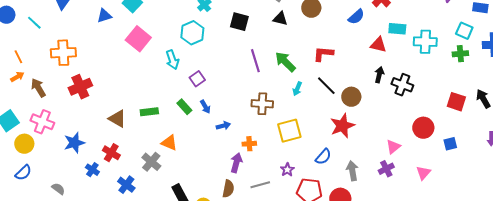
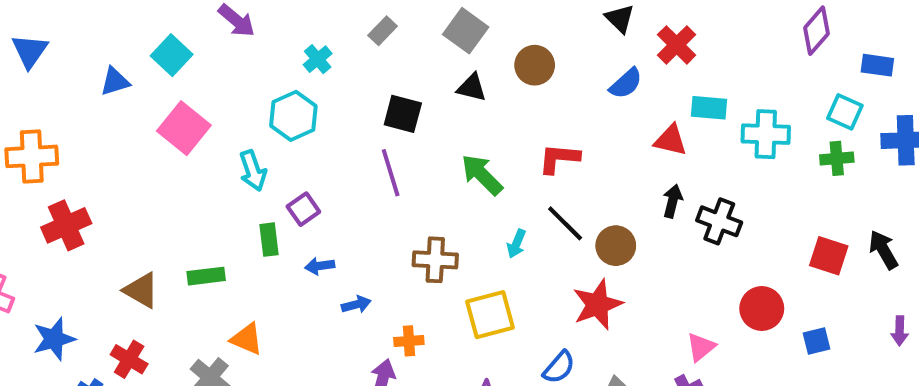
black square: (239, 22) -> (403, 114), moved
purple line: (255, 61) -> (391, 173), moved
cyan arrow: (297, 89) -> (516, 244), moved
green rectangle: (184, 107) -> (269, 240), moved, turned 35
blue arrow: (205, 107) -> (320, 266), turned 112

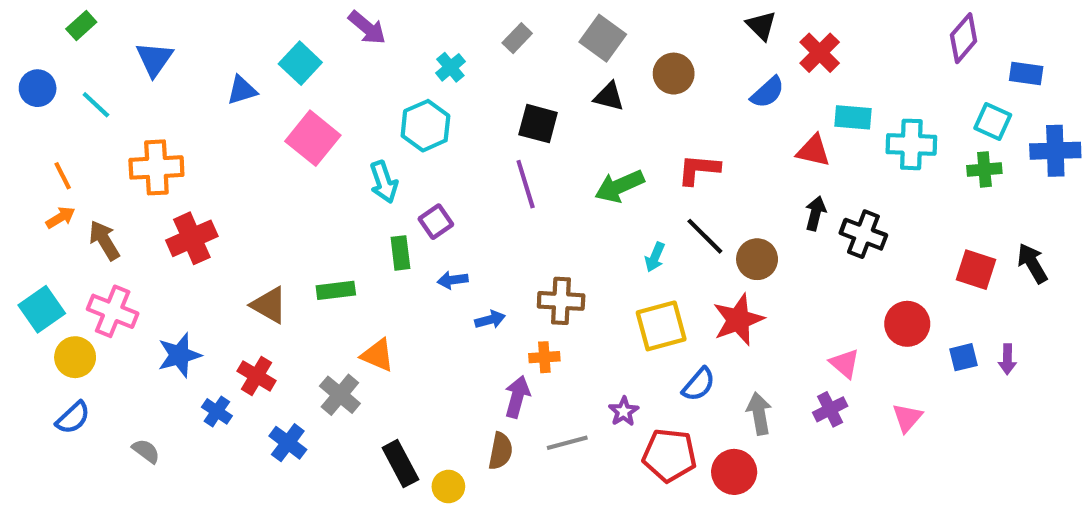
green arrow: (482, 175) -> (619, 186), turned -69
brown cross: (435, 260) -> (561, 301), moved
yellow square: (490, 315) -> (661, 326), moved
purple arrow: (900, 331) -> (1007, 359), moved
pink triangle: (701, 347) -> (845, 363), turned -40

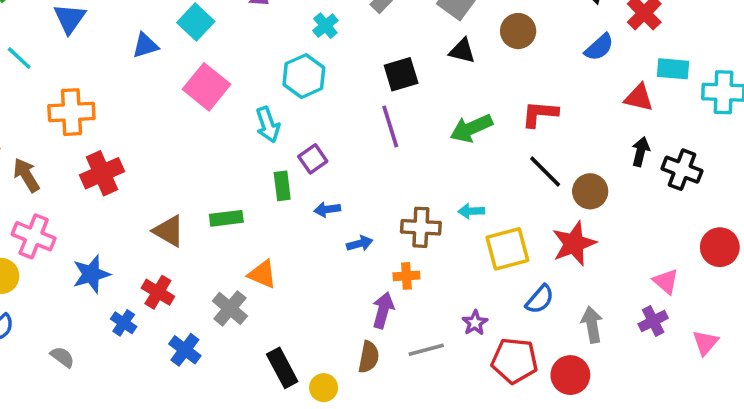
black square: (538, 124) -> (401, 74), turned -32
cyan arrow: (655, 257) -> (471, 211), moved, turned 65
pink triangle: (907, 418) -> (705, 343), moved

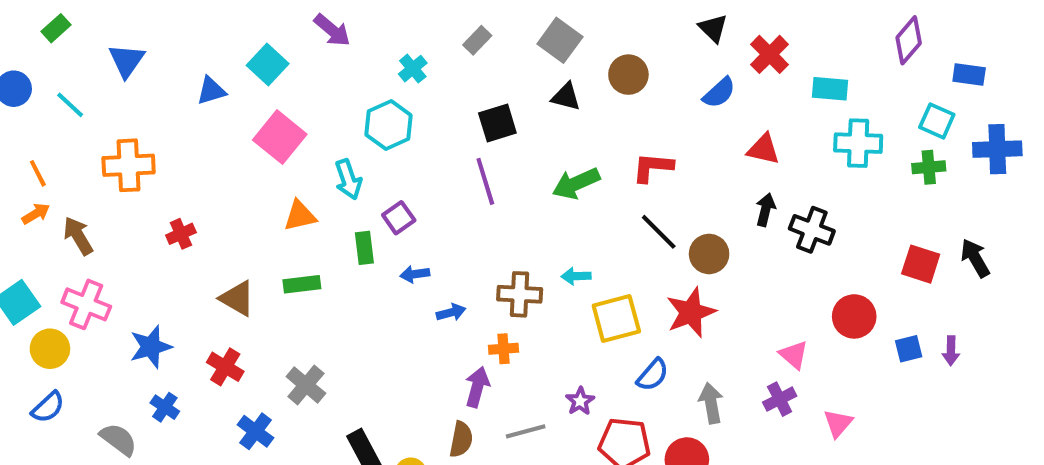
cyan rectangle: (673, 69) -> (830, 89), moved
red cross: (102, 173) -> (181, 234), moved, size x0.6
orange triangle: (262, 274) -> (300, 216), moved, turned -36
blue cross: (124, 323) -> (165, 407), moved
gray semicircle: (62, 357) -> (118, 439), size x1.4

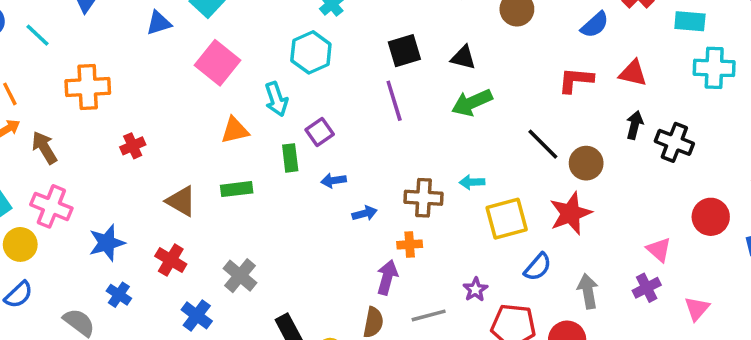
black triangle: (566, 97) -> (463, 58), moved
red L-shape: (653, 167) -> (576, 80), moved

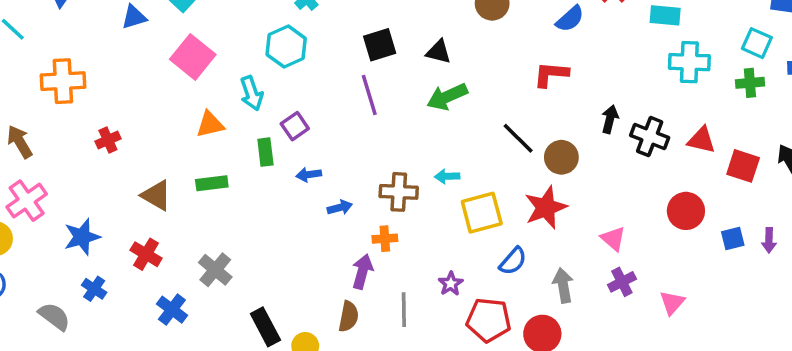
red triangle: (633, 73) -> (702, 140), moved
pink cross: (51, 206) -> (27, 201), turned 33
pink triangle: (659, 250) -> (613, 239), moved
gray line: (429, 315) -> (404, 310), turned -76

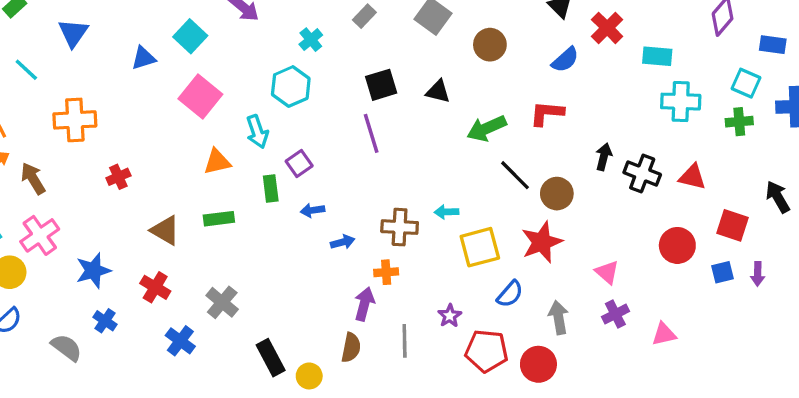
green arrow: (447, 97) -> (487, 128), moved
red square: (743, 166) -> (733, 225), moved
pink triangle: (672, 303) -> (664, 334), turned 36

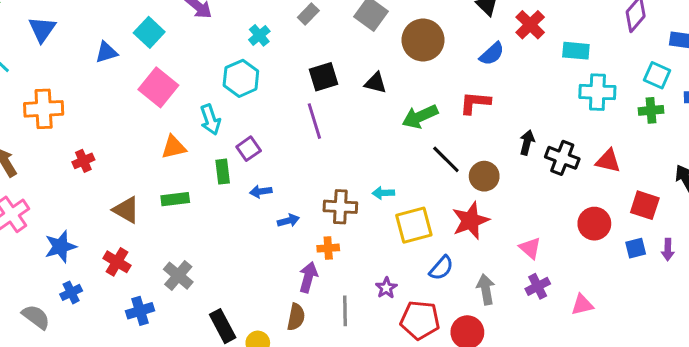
brown circle: (490, 45) -> (423, 40), size x1.4
blue cross: (105, 321) -> (71, 292), turned 30
blue cross: (180, 341) -> (140, 311), turned 36

